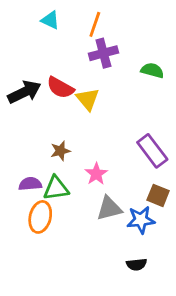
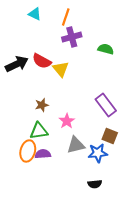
purple semicircle: (30, 184) -> (43, 154), moved

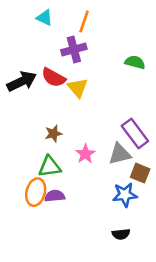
purple cross: (72, 37) -> (74, 49), moved
gray triangle: (76, 145) -> (120, 154), moved

